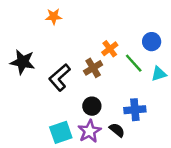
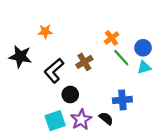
orange star: (54, 16) -> (45, 32), moved
blue circle: (152, 42) -> (143, 48), moved
orange cross: (110, 49) -> (112, 38), moved
black circle: (92, 106) -> (70, 95), moved

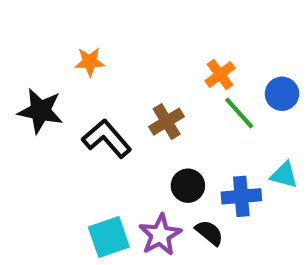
cyan triangle: (144, 67) -> (284, 175), moved, turned 32
black L-shape: (54, 71) -> (107, 139), turned 90
black circle: (70, 95) -> (188, 186), moved

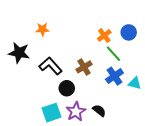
blue circle: (282, 94) -> (129, 32), moved
brown cross: (167, 122) -> (84, 67), moved
black circle: (188, 186) -> (67, 88), moved
blue cross: (241, 196) -> (114, 76), moved, turned -30

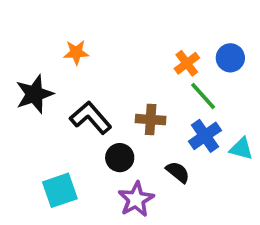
black star: (19, 53) -> (34, 94), turned -30
brown cross: (84, 67) -> (151, 120), turned 35
black semicircle: (99, 111) -> (178, 172), moved
cyan square: (52, 113) -> (60, 190), moved

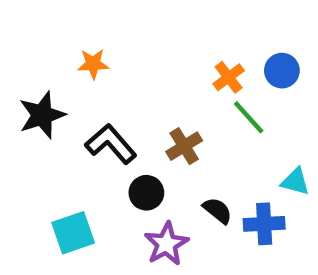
brown cross: (151, 120) -> (184, 146), turned -36
blue cross: (205, 136) -> (264, 224), moved, turned 32

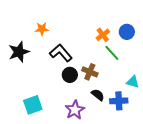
black L-shape: (111, 144) -> (61, 53), moved
brown cross: (184, 146) -> (90, 72), moved, turned -35
black circle: (146, 193) -> (70, 75), moved

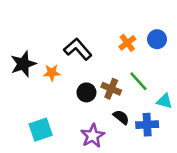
orange star: (42, 29) -> (52, 73), moved
black L-shape: (61, 53) -> (78, 49), moved
green line: (112, 53) -> (138, 81), moved

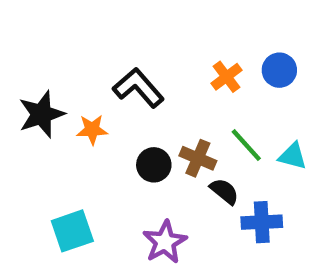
cyan triangle: (164, 101) -> (293, 156), moved
black semicircle: (121, 117) -> (224, 191), moved

